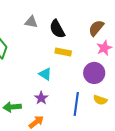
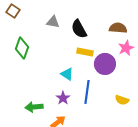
brown semicircle: (96, 28) -> (118, 28), turned 54
purple circle: (94, 73) -> (105, 64), moved
blue line: (76, 104) -> (87, 92), moved

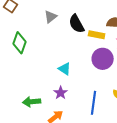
gray triangle: (53, 22) -> (51, 17), turned -48
yellow rectangle: (85, 52) -> (97, 35), moved
blue line: (87, 92) -> (94, 103), moved

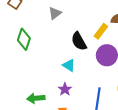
black semicircle: (77, 24) -> (79, 41), moved
yellow rectangle: (97, 35) -> (101, 31), turned -63

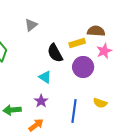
yellow rectangle: (101, 31) -> (77, 43), turned 35

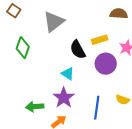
gray triangle: (31, 25) -> (54, 22), size x1.6
brown semicircle: (96, 31) -> (119, 14), moved
purple star: (41, 101) -> (64, 98), size x1.5

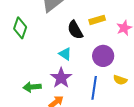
purple circle: (106, 64) -> (103, 56), moved

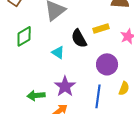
green diamond: (20, 28) -> (24, 36), turned 40
cyan triangle: (65, 54) -> (58, 52), moved
yellow semicircle: (120, 80) -> (124, 88), turned -88

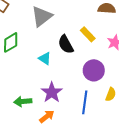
yellow rectangle: (101, 28) -> (88, 34), turned 63

